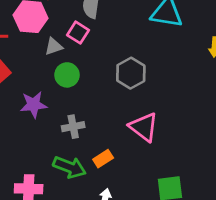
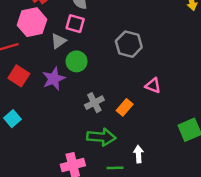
purple star: (34, 105) -> (54, 79), moved
pink triangle: (144, 127) -> (153, 86), size x0.6
orange rectangle: (103, 159) -> (125, 107), moved

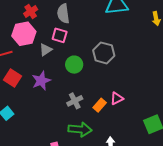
green circle: (77, 61) -> (74, 65), moved
pink triangle: (153, 86) -> (117, 98), moved, turned -48

